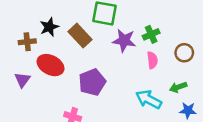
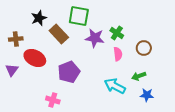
black star: (49, 27) -> (39, 18), moved
green cross: (151, 34) -> (117, 33), turned -32

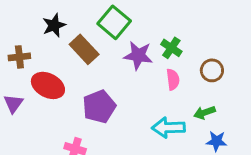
green square: (79, 16) -> (114, 22), turned 30
cyan arrow: (115, 86) -> (168, 128), turned -30

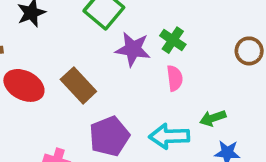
brown rectangle: (84, 49) -> (78, 85), moved
brown circle: (212, 70) -> (249, 51), moved
purple pentagon: (99, 107) -> (109, 136), moved

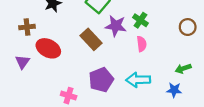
brown rectangle: (78, 85) -> (91, 39), moved
green arrow: (213, 118) -> (183, 69), moved

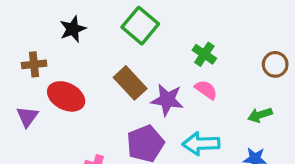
purple star: (116, 26) -> (167, 100), moved
pink semicircle: (142, 44) -> (206, 90), turned -48
green arrow: (183, 69) -> (260, 115), moved

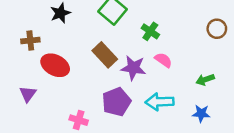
green cross: (204, 54) -> (150, 31), moved
brown circle: (275, 64) -> (217, 29), moved
purple triangle: (27, 117) -> (28, 94), moved

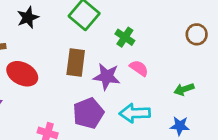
brown rectangle: (105, 55) -> (76, 63), turned 50

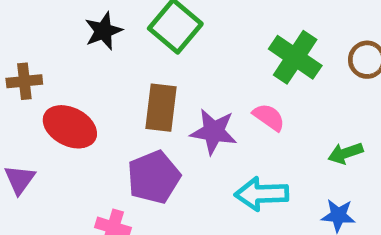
black star: (28, 17) -> (103, 31), moved
green cross: (125, 37) -> (295, 57), moved, size x1.5
purple pentagon: (88, 113) -> (154, 177), moved

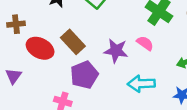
brown rectangle: (161, 108) -> (73, 42), moved, turned -50

